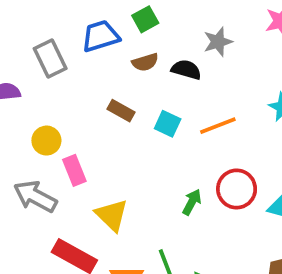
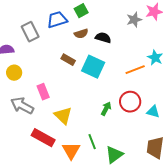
gray star: (218, 42) -> (134, 20), moved
cyan square: (168, 124) -> (93, 67), size x1.6
orange line: (218, 126) -> (135, 70), moved
yellow circle: (46, 141) -> (14, 73), moved

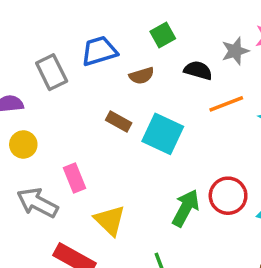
green square: (81, 11) -> (163, 35), moved
black semicircle: (103, 38) -> (198, 70), moved
orange line: (135, 70) -> (226, 104), moved
green arrow: (106, 109) -> (186, 208), size x1.5

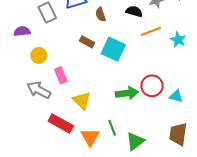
brown semicircle: (142, 76) -> (101, 15), turned 88
yellow circle: (23, 144) -> (39, 55), moved
green arrow: (186, 208) -> (127, 93), turned 55

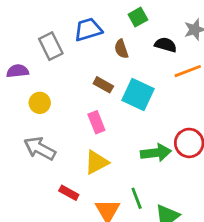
pink rectangle: (61, 75) -> (96, 122), moved
yellow triangle: (82, 100) -> (96, 162), turned 48
red rectangle: (61, 124) -> (69, 193), size x0.6

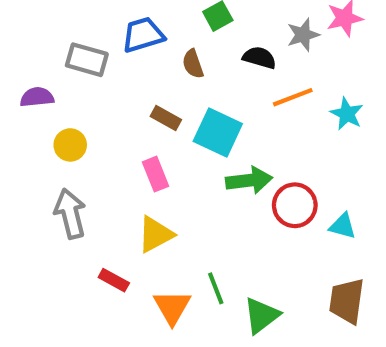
gray rectangle: (51, 46) -> (87, 60), turned -48
gray arrow: (40, 149) -> (70, 214), turned 48
green arrow: (156, 153) -> (249, 180), moved

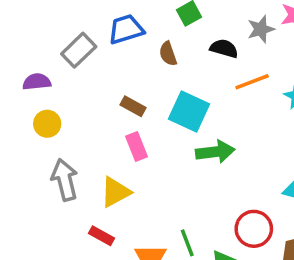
gray rectangle: (87, 60) -> (79, 50), turned -60
brown rectangle: (166, 118) -> (133, 106), moved
yellow circle: (70, 145) -> (47, 124), moved
red circle: (295, 205) -> (254, 229), moved
yellow triangle: (155, 234) -> (115, 192), moved

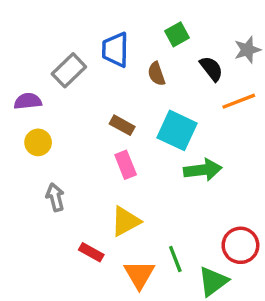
blue trapezoid: (126, 29) -> (115, 50), turned -72
black semicircle: (224, 48) -> (211, 69), turned 36
gray arrow: (65, 180) -> (55, 197), size x0.7
yellow triangle: (115, 192) -> (126, 221), moved

